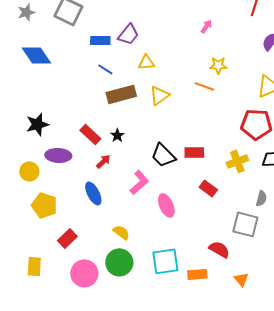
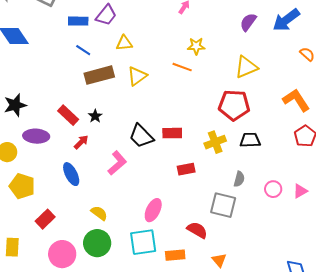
red rectangle: (208, 188) -> (186, 169), turned -48
pink ellipse: (166, 205) -> (153, 210), moved, turned 50

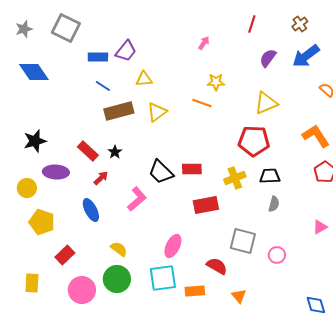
red rectangle: (186, 169) -> (206, 205), size x1.4
gray semicircle: (239, 179) -> (274, 204), moved
pink circle: (273, 189) -> (277, 255), moved

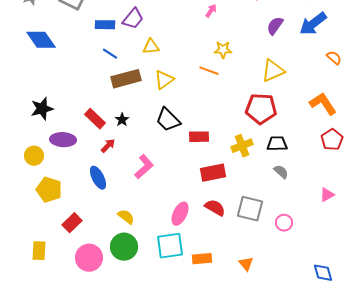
black trapezoid: (161, 172) -> (168, 120), moved
gray semicircle: (274, 204) -> (281, 172), turned -63
red semicircle: (217, 266) -> (215, 208), moved

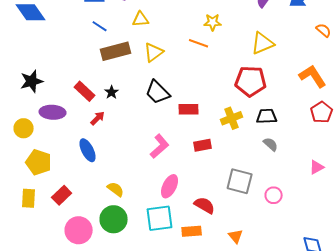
pink L-shape: (144, 167) -> (160, 146), moved
red rectangle: (213, 173) -> (203, 145), size x0.7
red semicircle: (215, 208) -> (205, 205), moved
yellow rectangle: (39, 251) -> (29, 198), moved

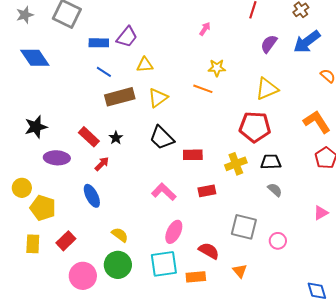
yellow circle: (24, 128) -> (22, 188), moved
pink L-shape: (160, 146) -> (164, 192), turned -95
orange triangle: (236, 236) -> (240, 271), moved

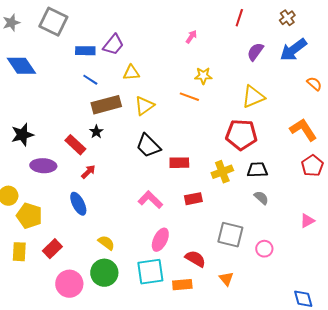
black star: (116, 138) -> (96, 132), moved

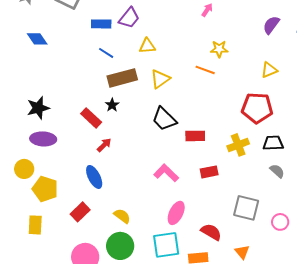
blue diamond: (21, 66) -> (37, 39), size x0.7
yellow triangle: (253, 97) -> (269, 70), size x0.7
purple ellipse: (43, 166) -> (43, 139), moved
red rectangle: (52, 249) -> (80, 212), moved

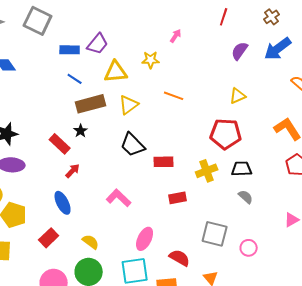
yellow triangle: (147, 46) -> (116, 72), size x1.4
yellow star: (219, 49) -> (151, 60), moved
pink L-shape: (166, 173) -> (119, 198), moved

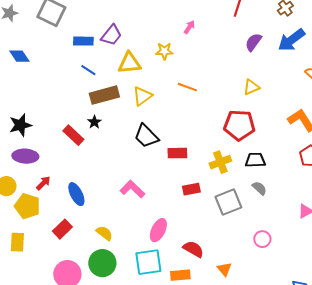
red arrow: (73, 171) -> (43, 183), moved
gray square: (215, 234) -> (228, 202), moved, turned -36

